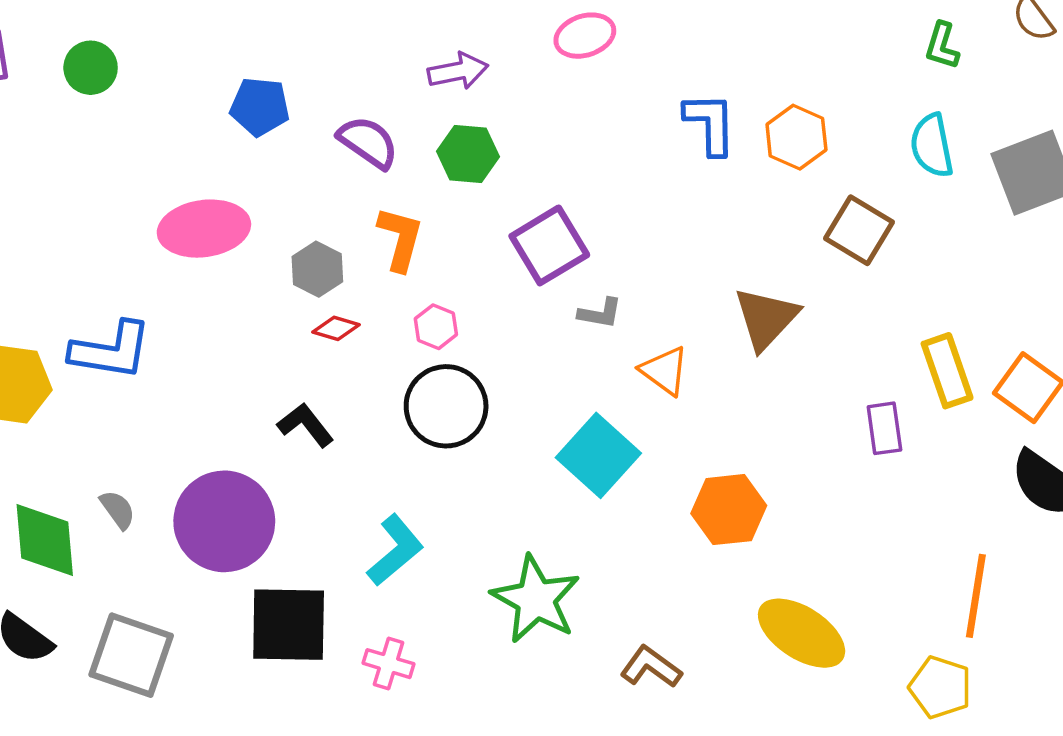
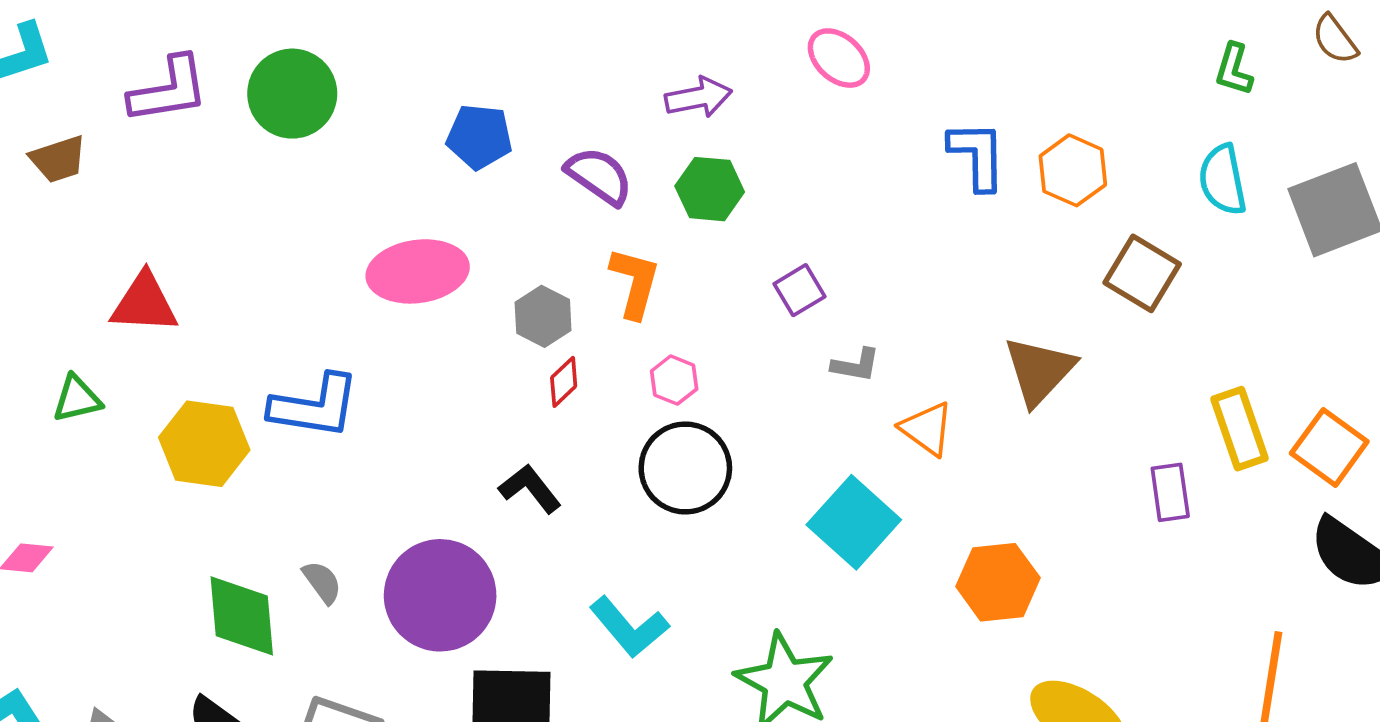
pink ellipse: (585, 36) -> (839, 58), turned 60
green circle: (91, 68) -> (292, 94), size x1.5
purple square: (549, 245) -> (800, 290), size x0.6
red diamond: (336, 328) -> (564, 382), turned -60
cyan L-shape: (395, 550) -> (629, 627), turned 90

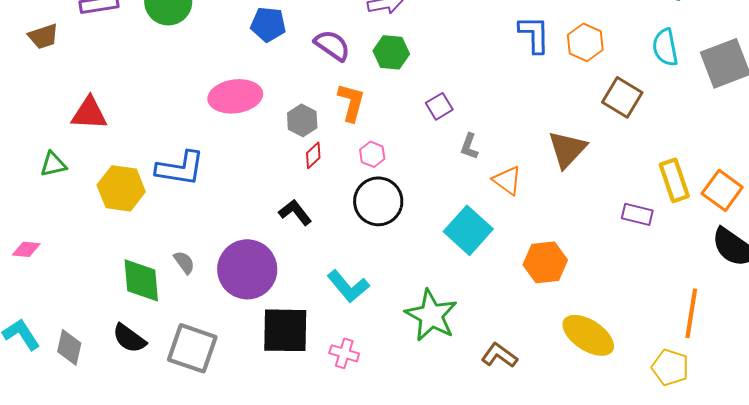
gray L-shape: (856, 365) -> (469, 146), turned 100
purple rectangle: (1170, 492) -> (637, 214), turned -68

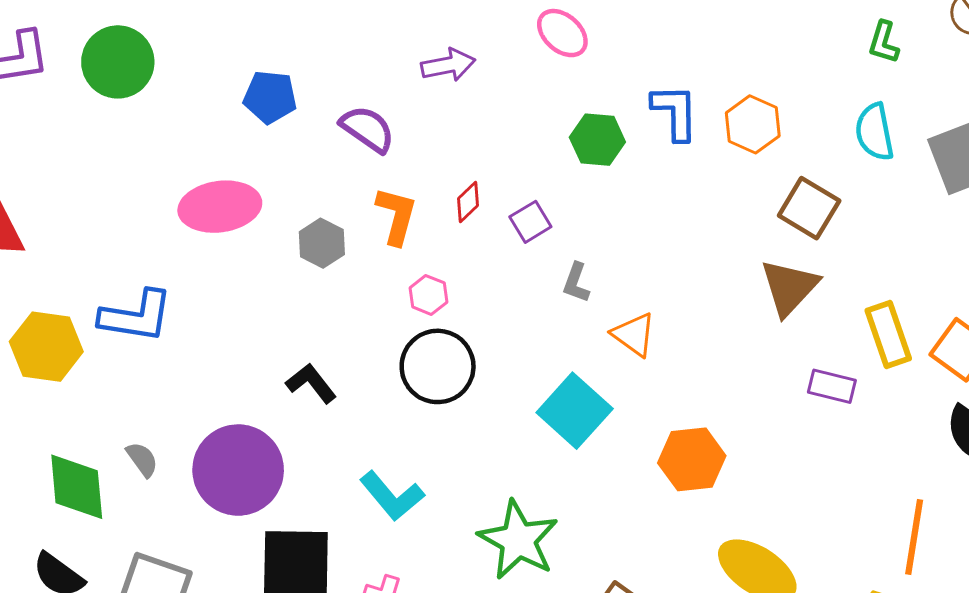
green hexagon: (391, 52) -> (597, 140), moved
brown triangle: (567, 149) -> (789, 287), moved
red diamond: (313, 155) -> (468, 202), moved

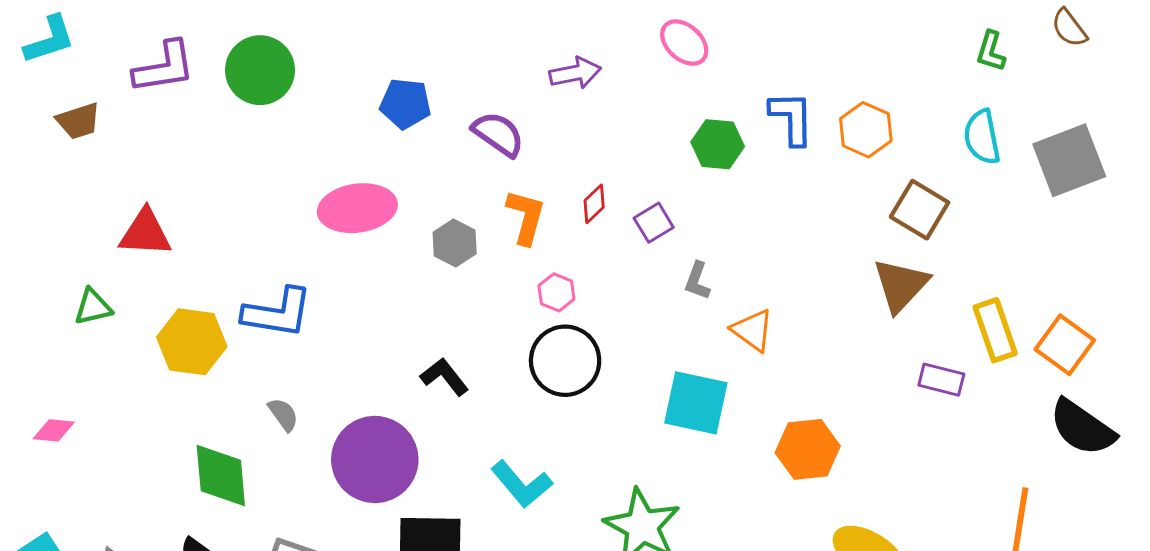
cyan square: (575, 411) -> (696, 403), turned -30
gray semicircle: (142, 459) -> (283, 414), moved

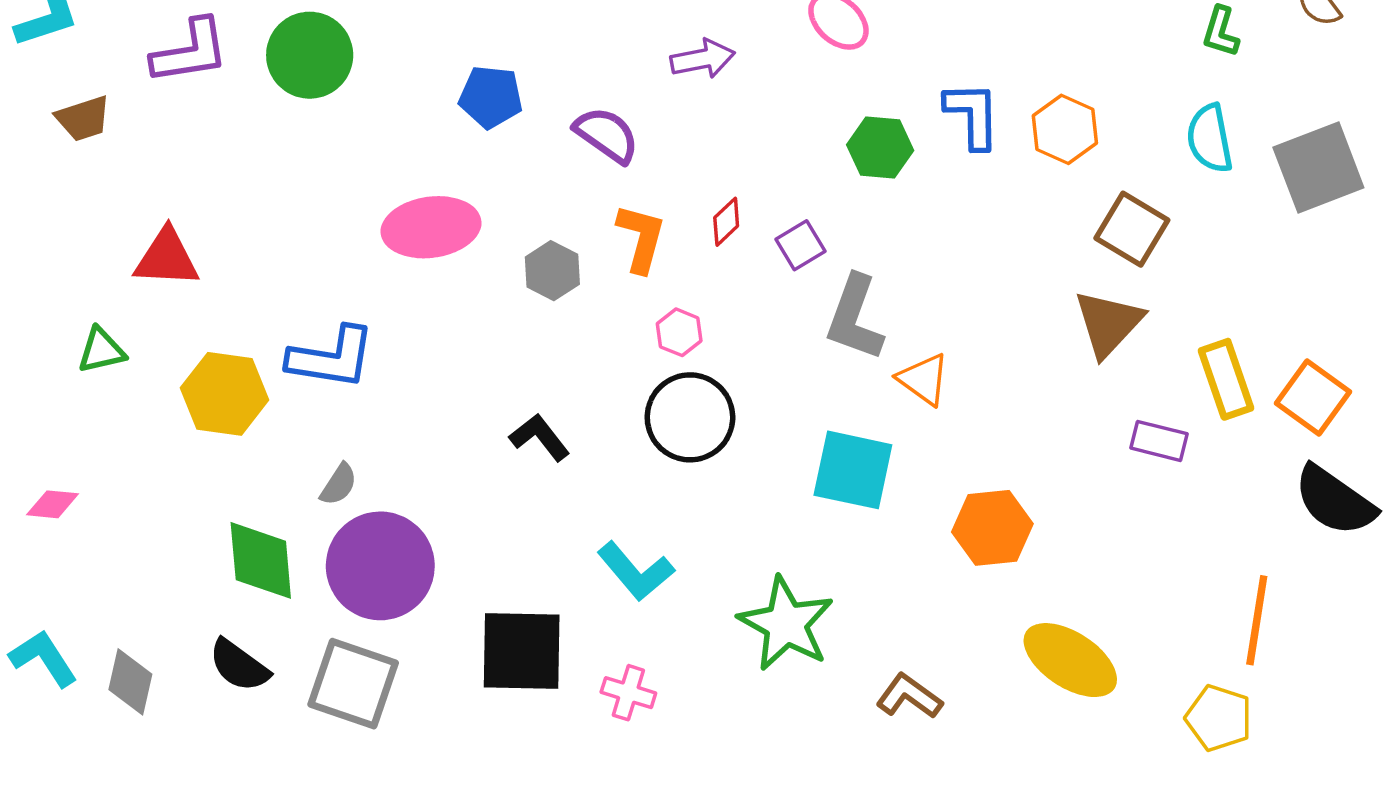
gray L-shape: (697, 281) -> (855, 318), size x1.8
gray semicircle: (283, 414) -> (339, 484), turned 69
purple circle: (375, 459) -> (380, 566), moved

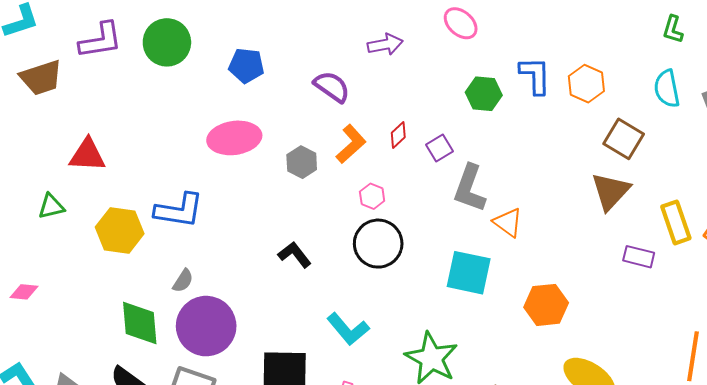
blue pentagon: (491, 97) -> (246, 66), moved
brown trapezoid: (83, 119) -> (41, 78), size x1.4
orange L-shape: (641, 238) -> (351, 144), turned 33

